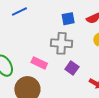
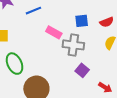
pink rectangle: (39, 63) -> (54, 32), moved

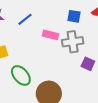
blue square: (82, 21) -> (74, 16), turned 32

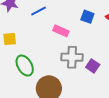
gray cross: (73, 42) -> (72, 57), moved

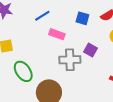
blue line: (39, 11) -> (42, 16), moved
purple square: (93, 66) -> (91, 50), moved

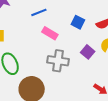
purple square: (91, 50) -> (88, 52), moved

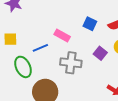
blue line: (39, 12) -> (40, 48), moved

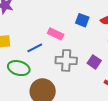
purple square: (100, 53) -> (94, 62), moved
green ellipse: (23, 67) -> (19, 68), turned -45

